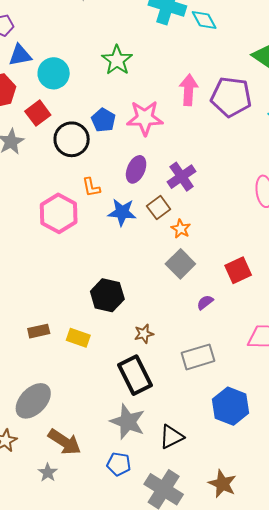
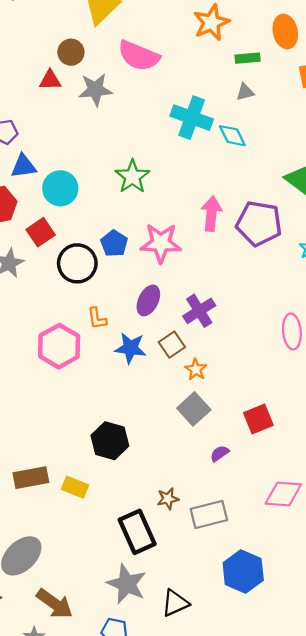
brown rectangle: (39, 331) -> (31, 478), size x1.4
brown star: (144, 334) -> (168, 499), moved

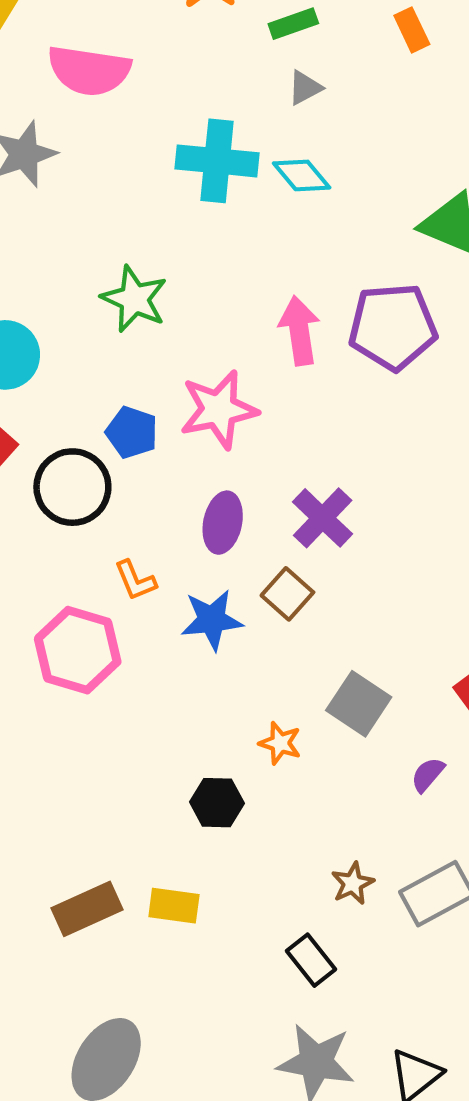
orange star: (196, 369) -> (280, 743), moved
black hexagon: (110, 441) -> (217, 803), size x0.7
black rectangle: (137, 532) -> (311, 960), size x0.6

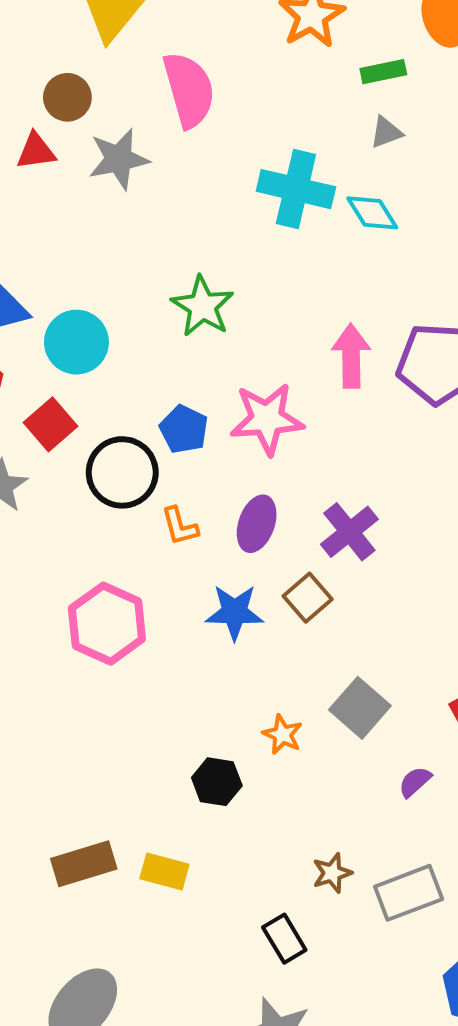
pink semicircle: (89, 70) -> (189, 90), turned -122
orange L-shape: (135, 580) -> (180, 526), moved

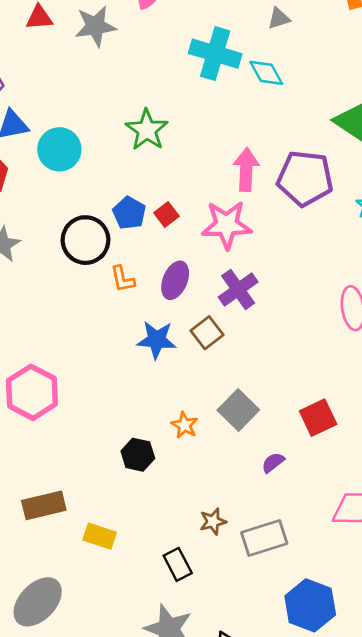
pink star: (267, 419) -> (227, 225), moved
red square: (50, 424) -> (166, 215), moved, size x0.7
pink hexagon: (107, 624) -> (32, 392), moved
yellow rectangle: (164, 872) -> (100, 536), moved

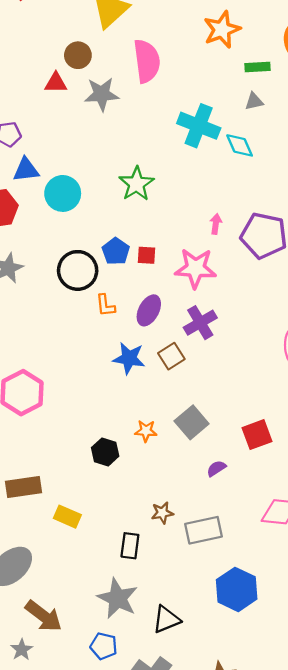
pink arrow: (246, 170) -> (216, 224), size x0.6
red square: (166, 215) -> (146, 255), turned 36
orange star: (184, 425) -> (146, 431), turned -30
black rectangle: (178, 564) -> (130, 546), turned 30

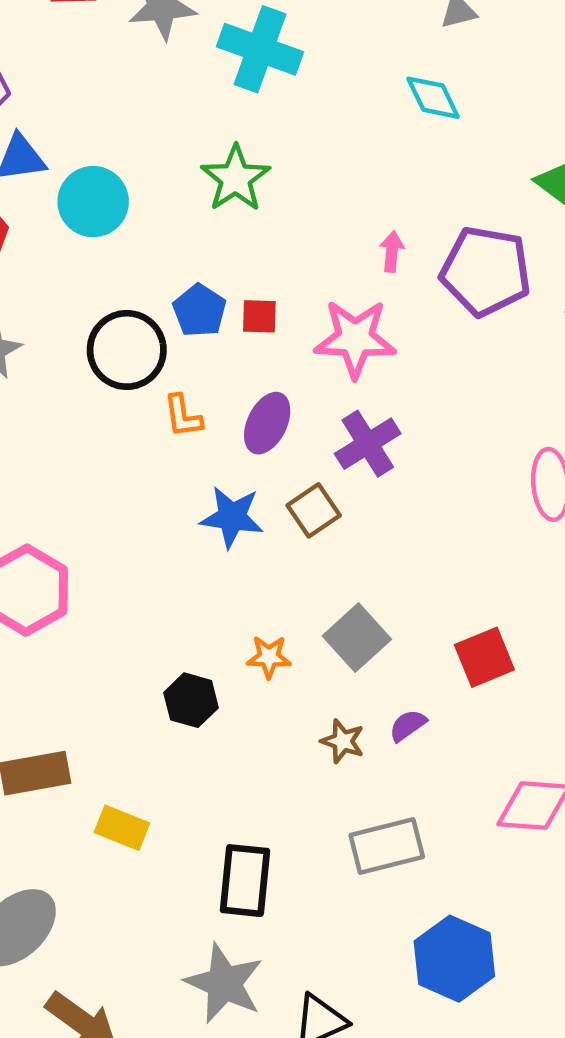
cyan cross: (199, 126) -> (260, 49), moved
brown star: (162, 513) -> (343, 741), moved, turned 30
black rectangle: (130, 546) -> (245, 881), size x1.4

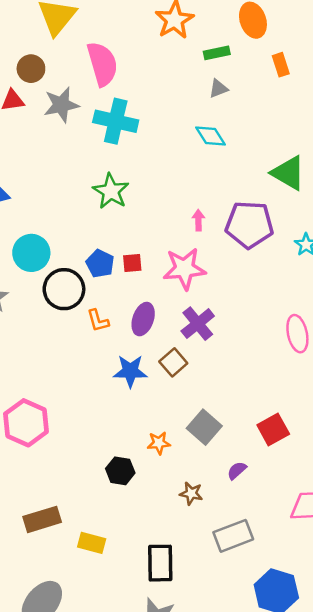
cyan circle: (93, 202) -> (31, 253), moved
brown star: (343, 741) -> (191, 493), moved

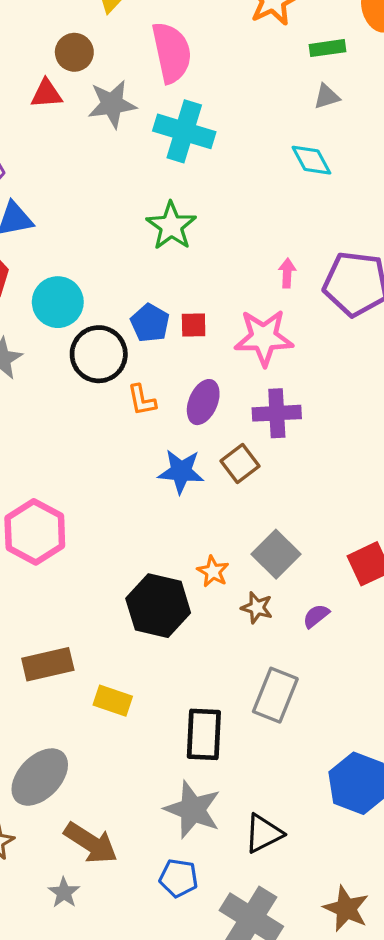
purple cross: (198, 324) -> (277, 413), turned 32
orange star: (159, 443) -> (213, 571), turned 30
black hexagon: (120, 471) -> (158, 606), size x1.6
brown star: (191, 493) -> (257, 608), moved
gray rectangle: (233, 536) -> (275, 695), moved, turned -51

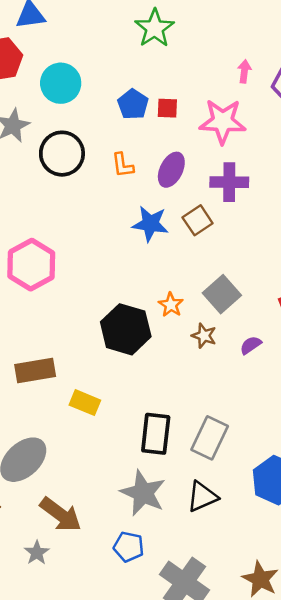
black circle: (99, 354) -> (62, 154), moved
gray rectangle: (275, 695) -> (210, 438), moved
black triangle: (263, 833) -> (202, 497), moved

